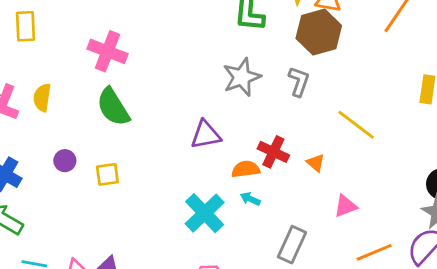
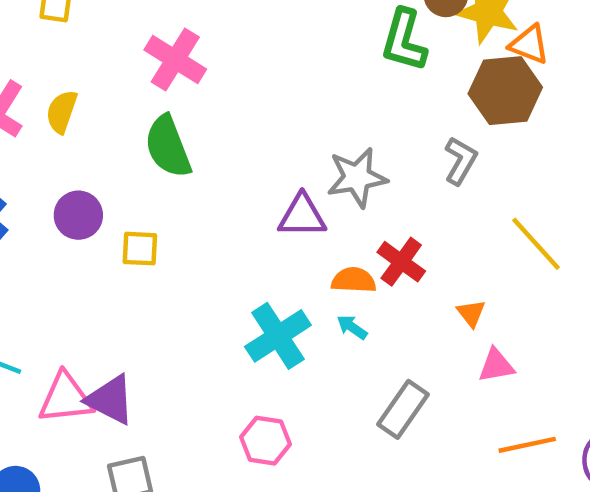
gray star: (242, 77) -> (357, 177), moved
purple circle: (65, 161) -> (78, 215), size x1.4
orange triangle: (316, 163) -> (471, 313), moved

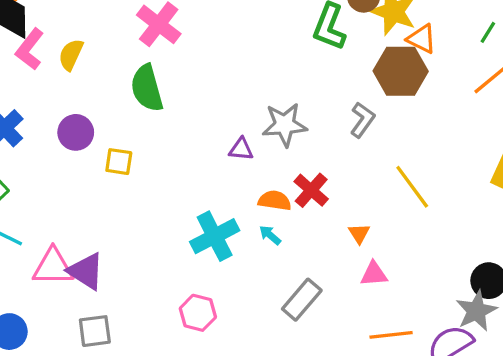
purple triangle: (302, 216) -> (241, 149), size x0.7

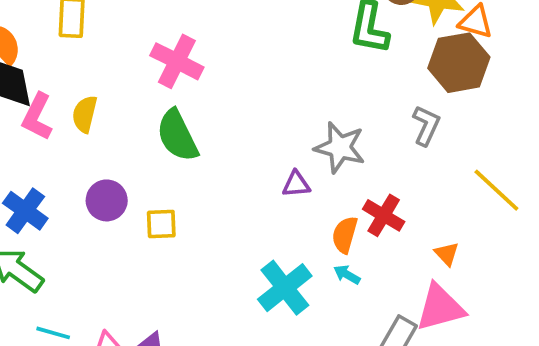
gray star: (285, 125) -> (340, 147), turned 30
orange semicircle: (275, 200) -> (345, 235), turned -72
pink triangle: (374, 274) -> (440, 307), moved, size x1.6

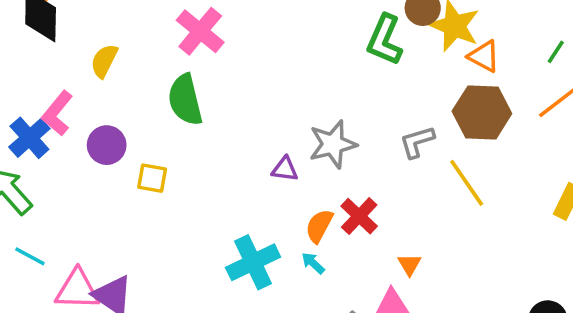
brown hexagon: (459, 63) -> (482, 112), moved
pink L-shape: (37, 117) -> (57, 113), moved
gray L-shape: (426, 125) -> (417, 142), turned -144
gray star: (340, 147) -> (333, 144), turned 30
yellow line: (496, 190) -> (467, 183), moved

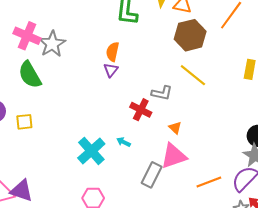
gray L-shape: (417, 142) -> (162, 93), moved, turned -135
gray star: (333, 144) -> (52, 44), moved
purple triangle: (285, 169) -> (111, 70), moved, turned -42
orange semicircle: (319, 226) -> (113, 52), moved

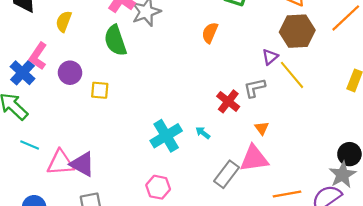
purple triangle: (111, 70) -> (270, 57), moved
gray L-shape: (162, 93) -> (255, 88), turned 145

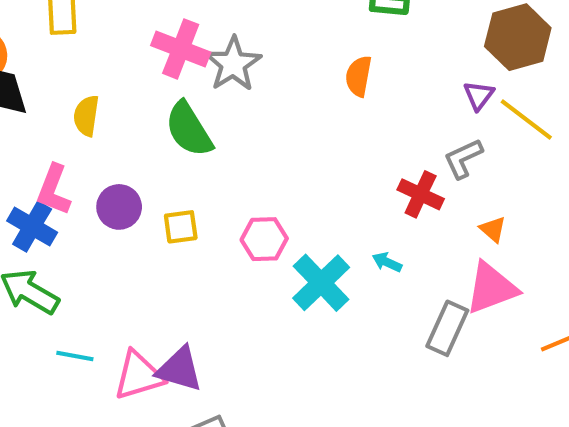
pink hexagon: (158, 187) -> (264, 239), moved

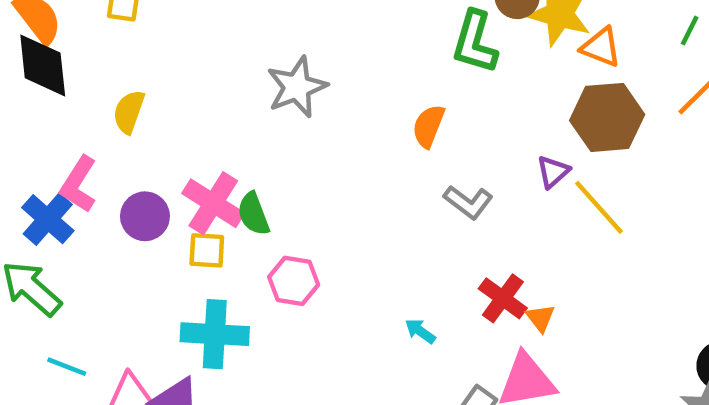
pink cross: (181, 49) -> (213, 203), moved
green semicircle: (189, 129) -> (253, 214), moved, size x0.7
gray L-shape: (463, 158) -> (468, 202), moved, turned -129
red cross: (421, 194) -> (503, 298), moved
cyan cross: (321, 283) -> (215, 334), moved, turned 36

